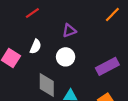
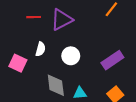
red line: (32, 13) -> (34, 17), turned 40
purple triangle: (69, 31) -> (62, 20), moved, size x1.6

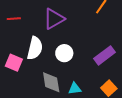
red line: (34, 17) -> (14, 19), moved
white semicircle: (40, 49) -> (35, 48), size x1.6

